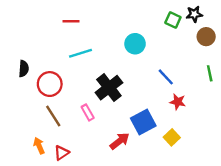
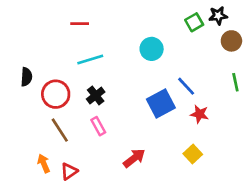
green square: (173, 20) -> (194, 22), turned 35
black cross: (109, 88) -> (96, 95), moved, size x0.6
blue square: (143, 122) -> (161, 103), moved

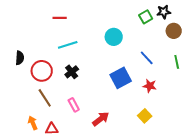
blue line: (186, 86) -> (147, 58), moved
pink rectangle: (98, 126) -> (74, 105), moved
red triangle: (69, 171) -> (52, 129), turned 32

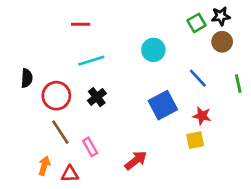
brown circle: (174, 31) -> (222, 42), moved
pink rectangle: (74, 105) -> (90, 147), moved
yellow square: (145, 116) -> (195, 140), moved, turned 32
orange arrow: (33, 123) -> (44, 166), turned 40

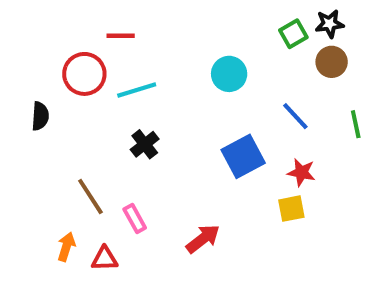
red circle: (56, 96) -> (84, 74), moved

